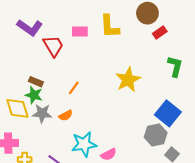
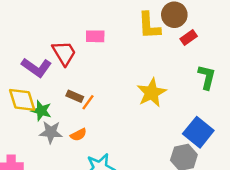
yellow L-shape: (110, 26) -> (149, 26), moved
purple L-shape: (30, 27) -> (36, 67), moved
brown rectangle: (36, 82) -> (75, 96), moved
yellow diamond: (17, 108) -> (22, 100), moved

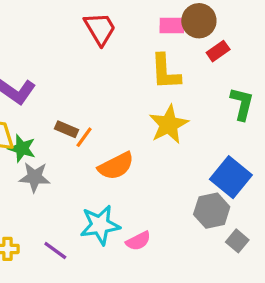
yellow L-shape: (149, 26) -> (165, 72), moved
pink rectangle: (95, 36) -> (172, 26), moved
red trapezoid: (64, 53) -> (100, 29), moved
orange semicircle: (78, 135) -> (116, 166), moved, size x1.6

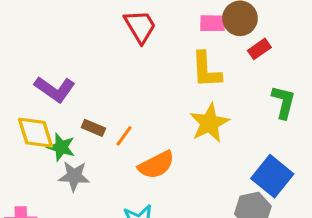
brown rectangle: (67, 129) -> (93, 128), moved

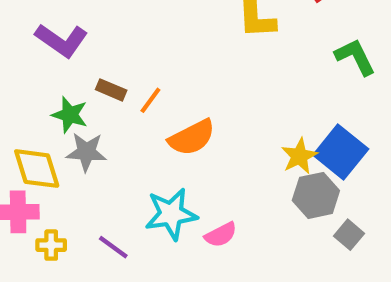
green L-shape: (283, 102) -> (355, 57), turned -40
yellow star: (209, 123) -> (299, 156), moved, size x0.7
yellow diamond: (35, 133) -> (37, 169), moved

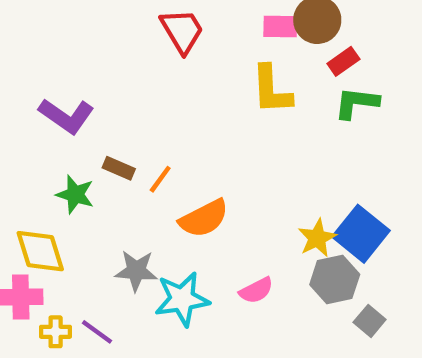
green L-shape: (355, 57) -> (357, 103), moved, turned -57
gray star: (86, 152) -> (136, 271), moved
pink semicircle: (221, 235) -> (256, 290), moved
purple line: (113, 247) -> (97, 332), moved

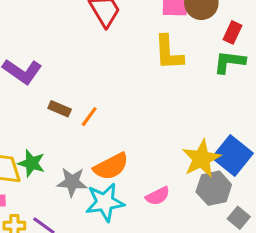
red rectangle: (343, 61) -> (232, 32), moved, turned -30
green star: (75, 194) -> (32, 163), moved
orange semicircle: (204, 218) -> (111, 166), moved
yellow star: (317, 238) -> (201, 159), size x1.4

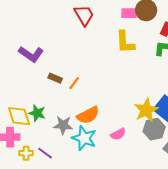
cyan star: (105, 202) -> (84, 138), turned 30

